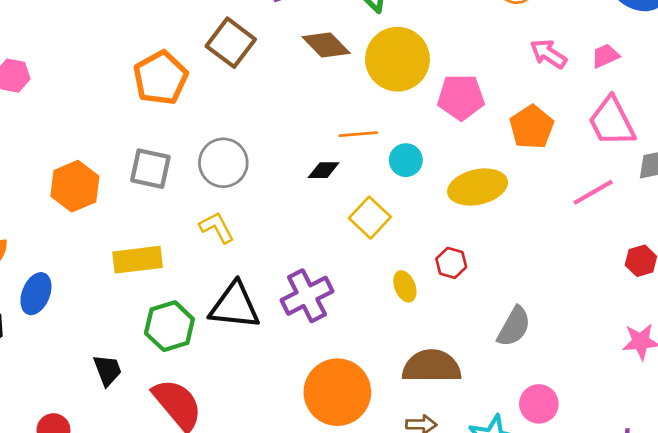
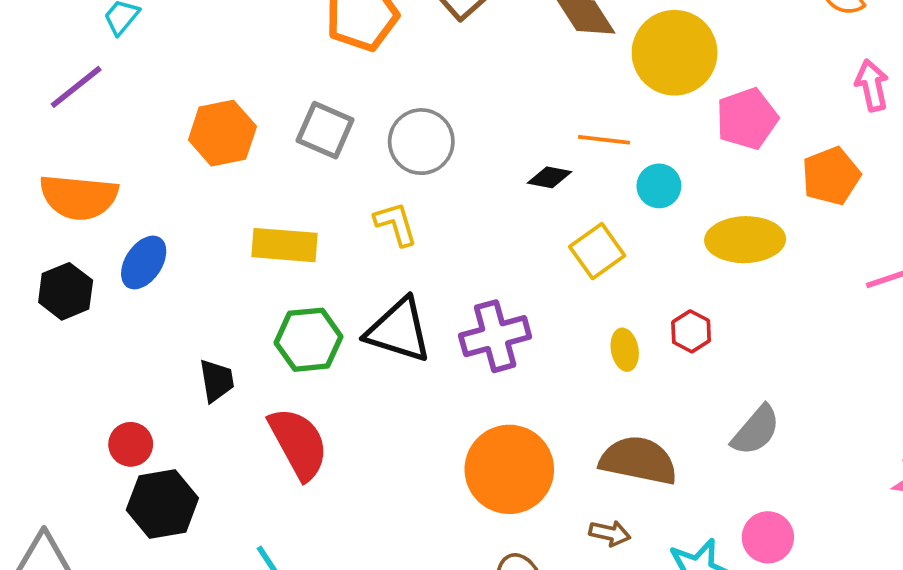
pink arrow: (548, 54) -> (872, 85), turned 33
pink pentagon: (461, 97) -> (747, 119), turned -30

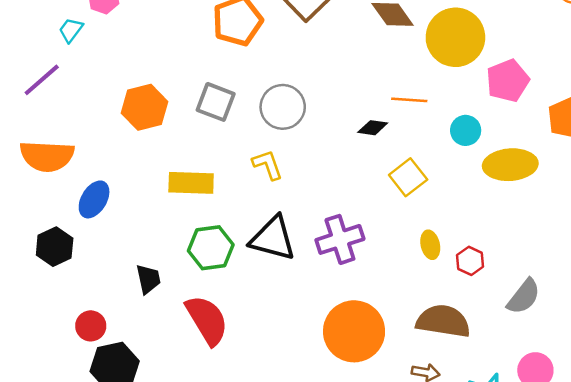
cyan circle: (659, 186) -> (466, 130), moved
black hexagon: (66, 291) -> (55, 247), moved
red hexagon: (691, 331) -> (470, 261), moved

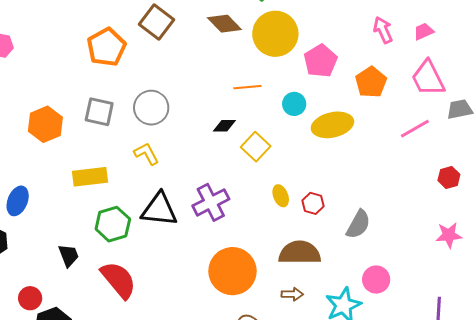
black diamond: (373, 128) -> (224, 126), moved

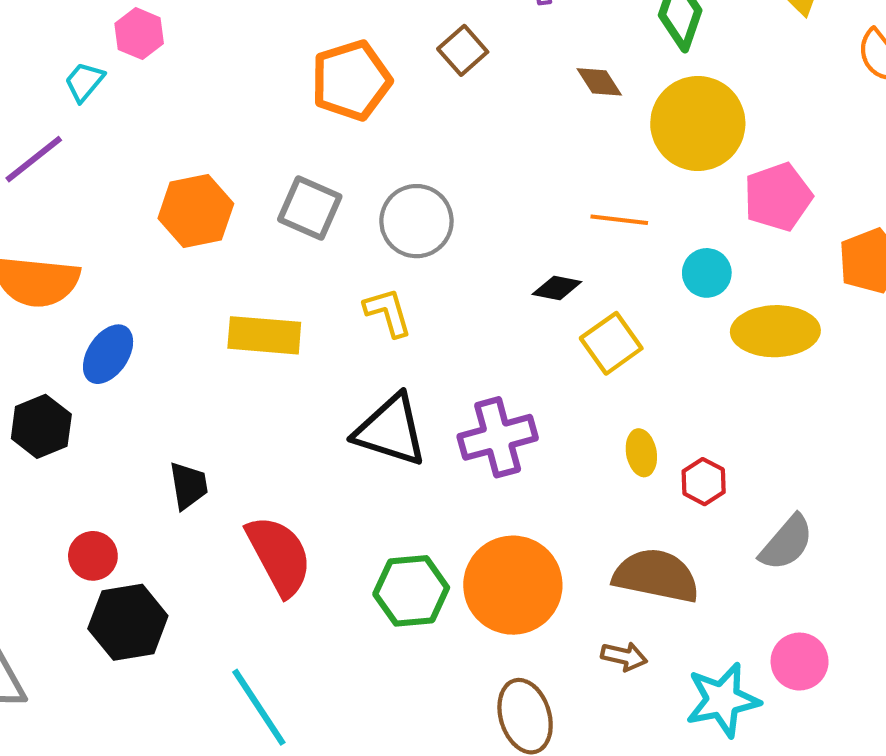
brown square: (156, 22) -> (463, 50), size x0.7
brown diamond: (224, 24) -> (599, 82), size x0.7
green hexagon: (113, 224) -> (411, 591), moved

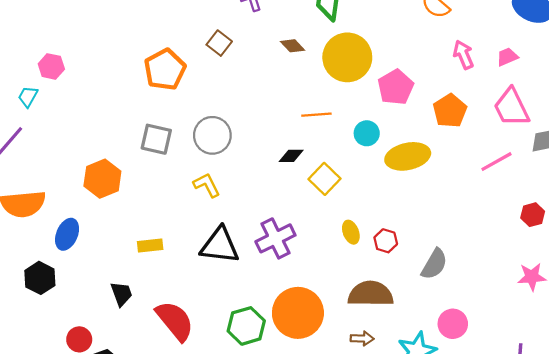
orange hexagon: (196, 211) -> (102, 179), moved
yellow rectangle: (264, 335) -> (150, 246), moved, size x0.7

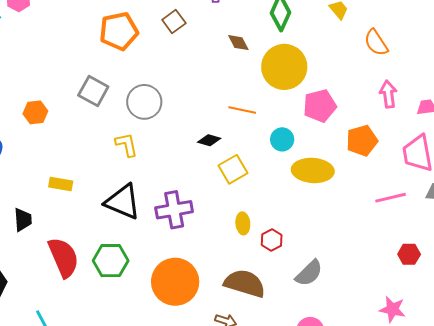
orange hexagon: (102, 179) -> (35, 112), size x0.7
green hexagon: (246, 326) -> (111, 261), moved

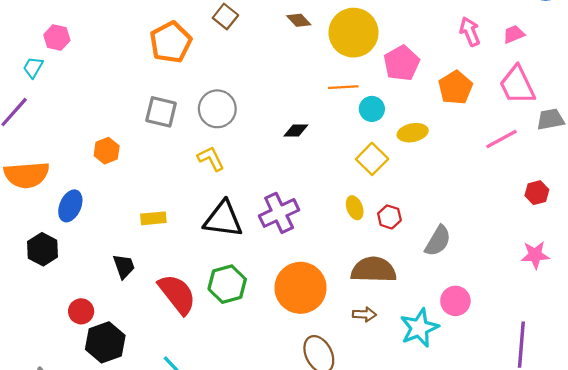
orange line: (242, 110) -> (343, 87), moved
yellow square: (233, 169) -> (372, 159), moved
yellow ellipse: (313, 170) -> (413, 133), size x0.7

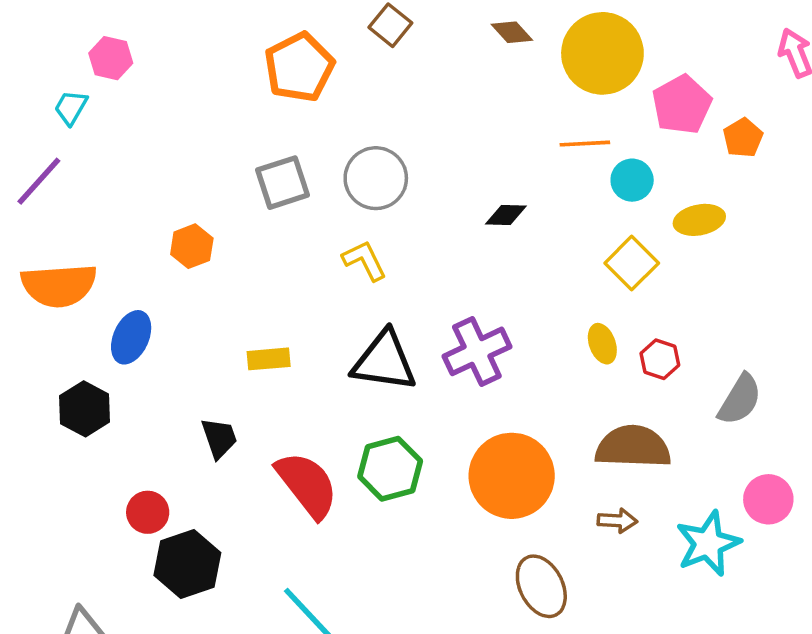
orange pentagon: (455, 88) -> (743, 138), moved, size x0.7
gray square: (161, 112) -> (283, 183), turned -32

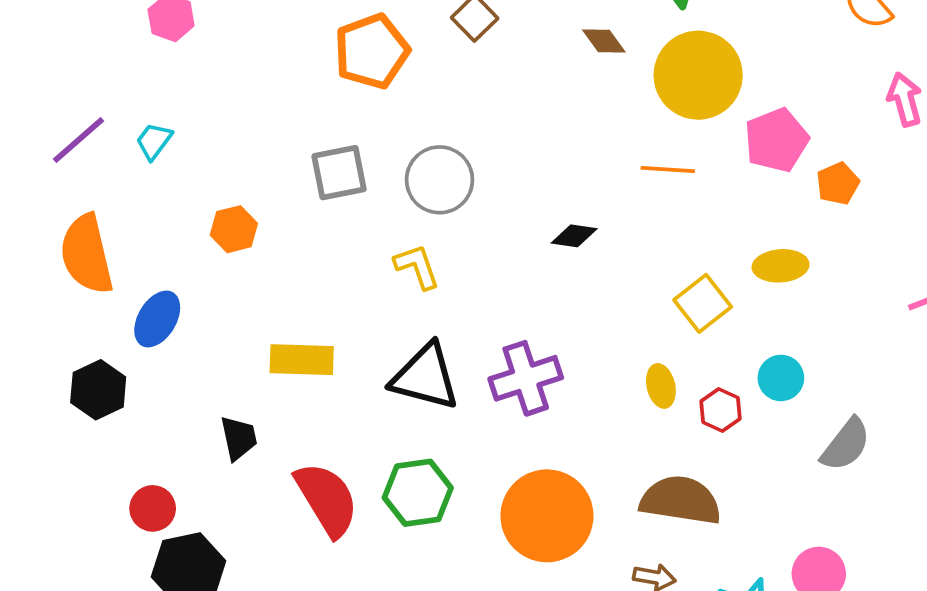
cyan trapezoid: (71, 107) -> (154, 141), moved
cyan circle: (632, 180) -> (781, 378), moved
orange semicircle: (59, 285) -> (87, 254), turned 74
yellow rectangle: (269, 359) -> (302, 360), size x1.4
gray semicircle: (740, 400) -> (846, 445), moved

